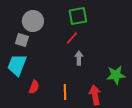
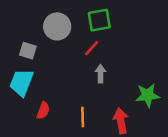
gray circle: (33, 21) -> (57, 26), moved

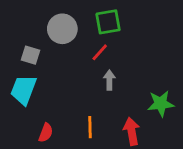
red semicircle: (43, 111) -> (46, 133), moved

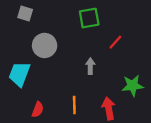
gray circle: (62, 29) -> (45, 45), moved
red line: (100, 52) -> (115, 42), moved
gray square: (30, 55) -> (25, 13), moved

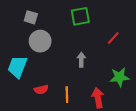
gray square: (25, 13) -> (31, 17), moved
red line: (115, 42) -> (113, 38), moved
red semicircle: (38, 110) -> (41, 90), moved, turned 56

